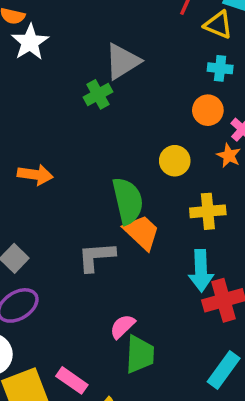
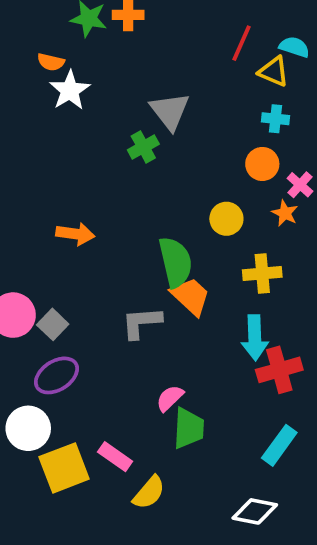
gray triangle: (122, 61) -> (170, 111), turned -36

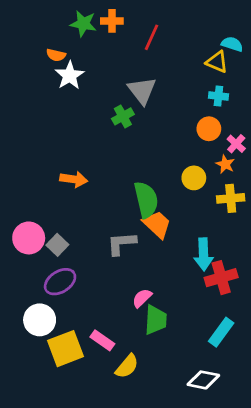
red line: (242, 43) -> (152, 37), moved
yellow circle: (226, 219) -> (194, 178), moved
yellow cross: (262, 274) -> (231, 198), moved

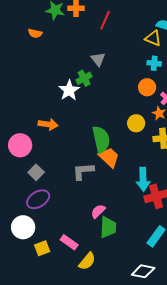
white star: (70, 76) -> (69, 90), moved
gray triangle: (142, 91) -> (98, 59), size x0.7
pink circle: (29, 238) -> (20, 145), moved
yellow square: (66, 349) -> (42, 248), size x0.6

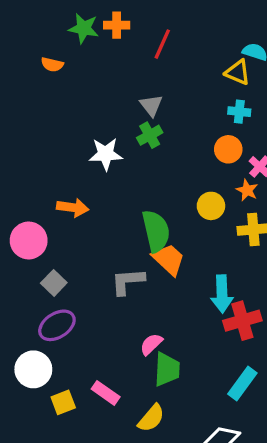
green cross: (84, 78) -> (150, 135), moved
white star: (69, 90) -> (106, 154), turned 30
yellow semicircle: (87, 261) -> (151, 418), moved

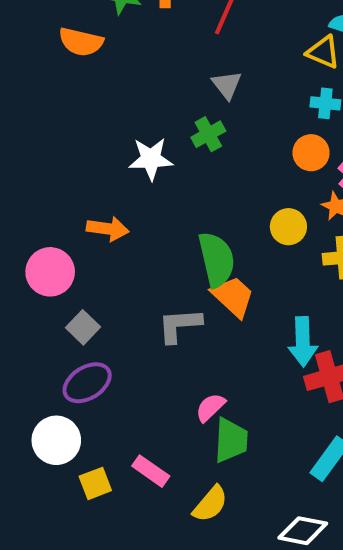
orange semicircle: (52, 64) -> (81, 42), size x1.5
gray triangle: (151, 105) -> (227, 85), moved

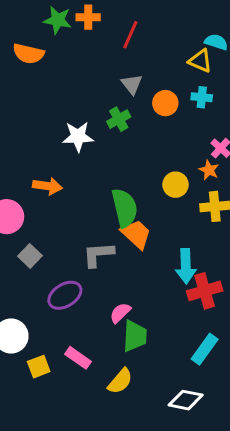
orange circle: (311, 153) -> (165, 103), moved
purple ellipse: (87, 383) -> (65, 295), moved

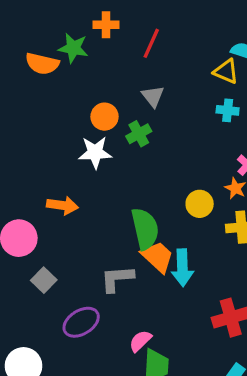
green star: (58, 20) -> (73, 48), moved
orange circle: (165, 103) -> (105, 117), moved
cyan arrow: (186, 266) -> (182, 268), moved

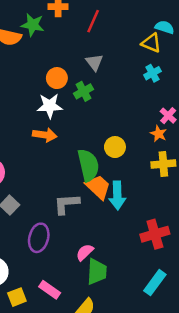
cyan cross: (228, 110) -> (152, 73), turned -35
yellow circle: (200, 204) -> (115, 147), moved
orange arrow: (62, 205) -> (45, 135), moved
purple ellipse: (81, 322) -> (39, 238), turned -44

